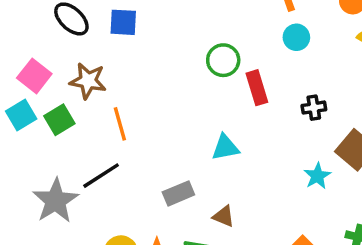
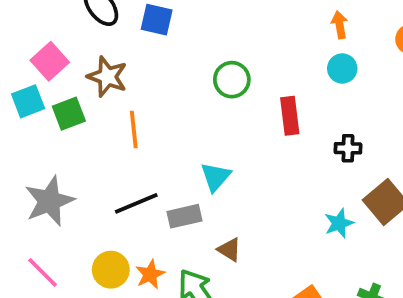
green circle: (223, 60) -> (232, 80), moved
cyan triangle: (225, 147) -> (216, 177), moved, turned -48
black line: (101, 176) -> (136, 203), moved

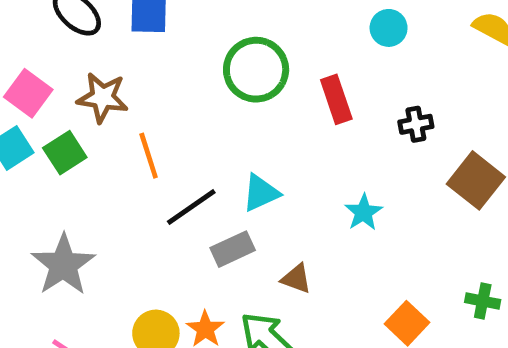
green circle: (232, 80) -> (256, 70), size x1.4
cyan triangle: (216, 177) -> (261, 193), turned 36
black line: (136, 203) -> (191, 207), moved
cyan star: (339, 223) -> (363, 212), moved

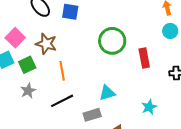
black line: (191, 207) -> (62, 101), moved
gray star: (63, 265) -> (28, 91), moved, size x0.6

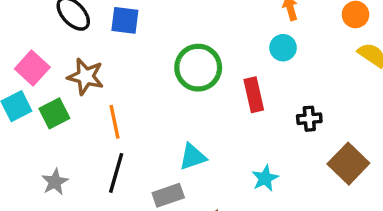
cyan circle: (170, 31) -> (283, 48), moved
gray star: (28, 91) -> (55, 182), moved
black line: (62, 101) -> (116, 173), turned -45

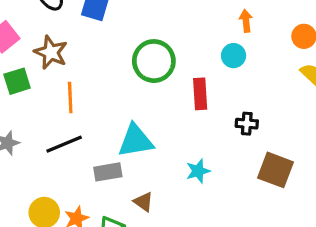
cyan triangle: (193, 157) -> (136, 141), size x1.4
brown square: (348, 164) -> (275, 170), turned -33
black line: (116, 173) -> (64, 144), turned 42

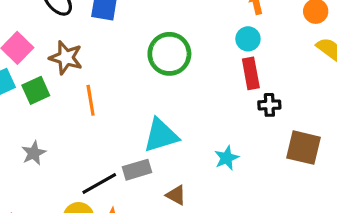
red rectangle: (200, 94) -> (251, 73), moved
black line: (64, 144) -> (99, 183), moved

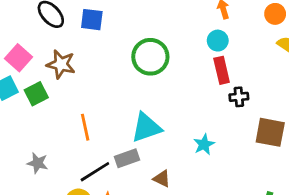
orange line: (91, 100) -> (85, 127), moved
gray star: (34, 153) -> (38, 163), moved, turned -30

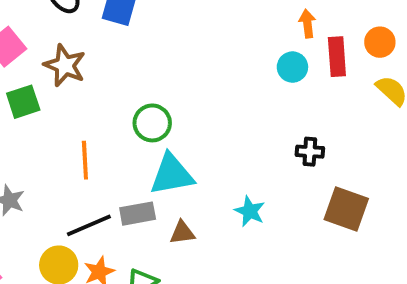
green circle: (150, 57) -> (152, 123), moved, size x0.7
red rectangle: (222, 70) -> (337, 57), moved
cyan star: (204, 144) -> (250, 211), turned -30
brown triangle: (162, 179) -> (182, 233), moved, turned -42

